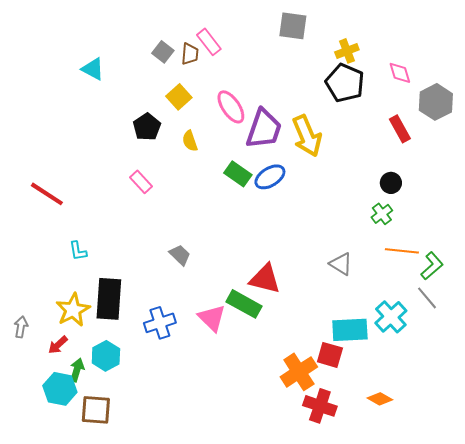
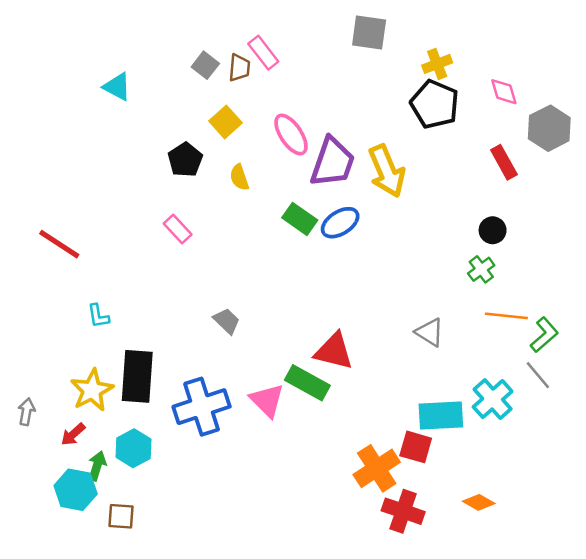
blue cross: (160, 323) -> (202, 407), size x1.4
brown square: (96, 410) -> (121, 516), size x0.7

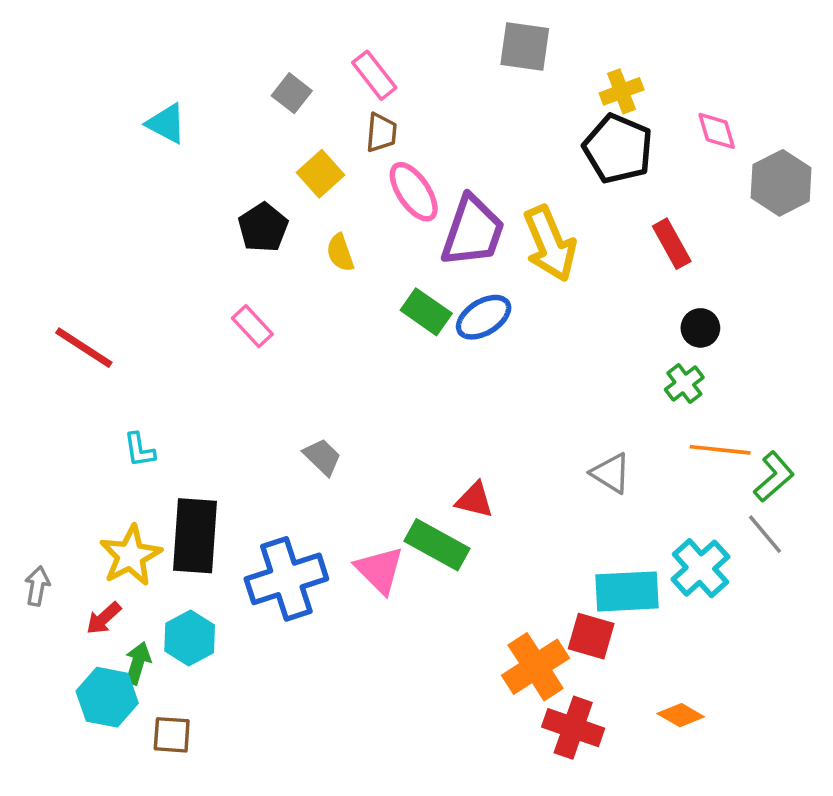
brown trapezoid: (239, 68) -> (381, 133), moved
red rectangle: (504, 162) -> (672, 244), moved
red triangle: (334, 351) -> (475, 500), size x0.7

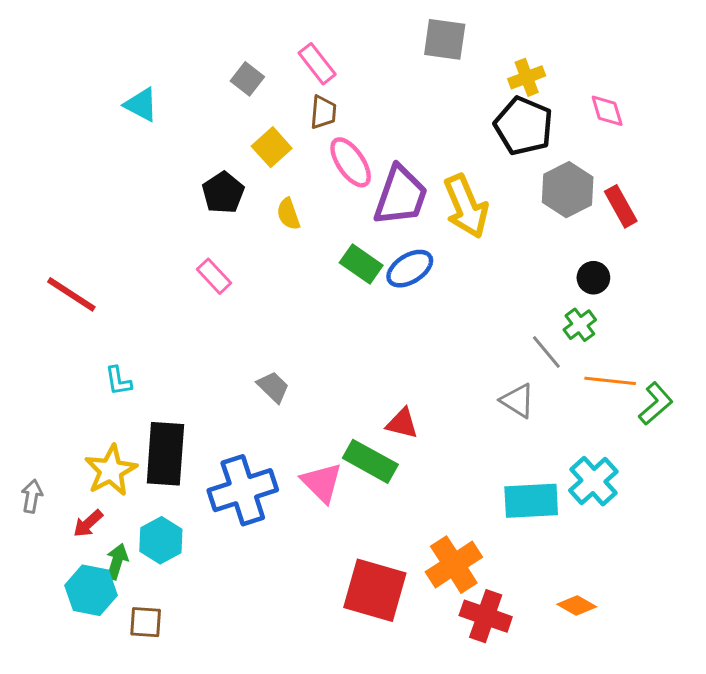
gray hexagon: (781, 183) -> (568, 190), moved
red rectangle: (672, 244) -> (621, 206), moved
gray line: (765, 534) -> (546, 352), moved
red square: (591, 636) -> (375, 590), moved, size x1.6

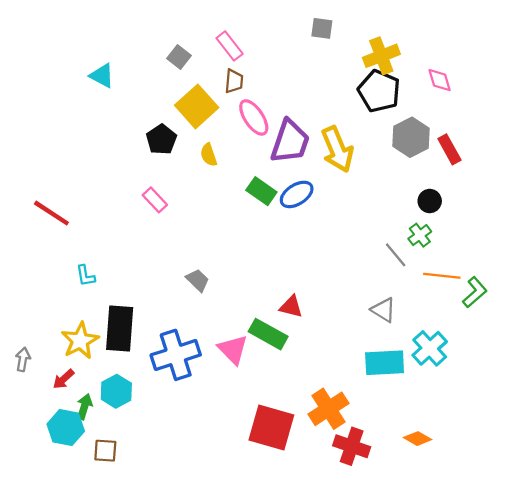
gray square: (445, 39) -> (322, 28), size x0.7
yellow cross: (527, 77) -> (381, 56), size x1.4
yellow square: (272, 147) -> (197, 106), size x1.5
gray triangle: (518, 401) -> (384, 310), moved

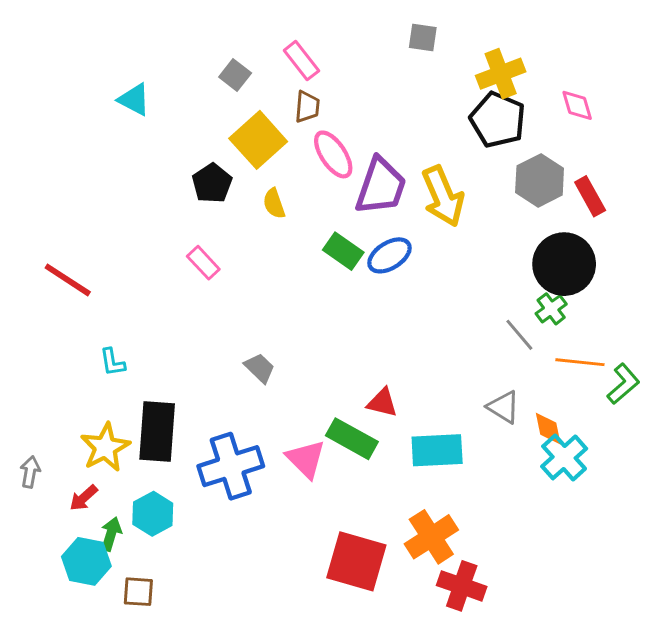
black circle: (430, 201) -> (564, 264), size x2.0
cyan rectangle: (385, 363) -> (437, 450), moved
orange diamond: (418, 439) -> (548, 429), moved, turned 48

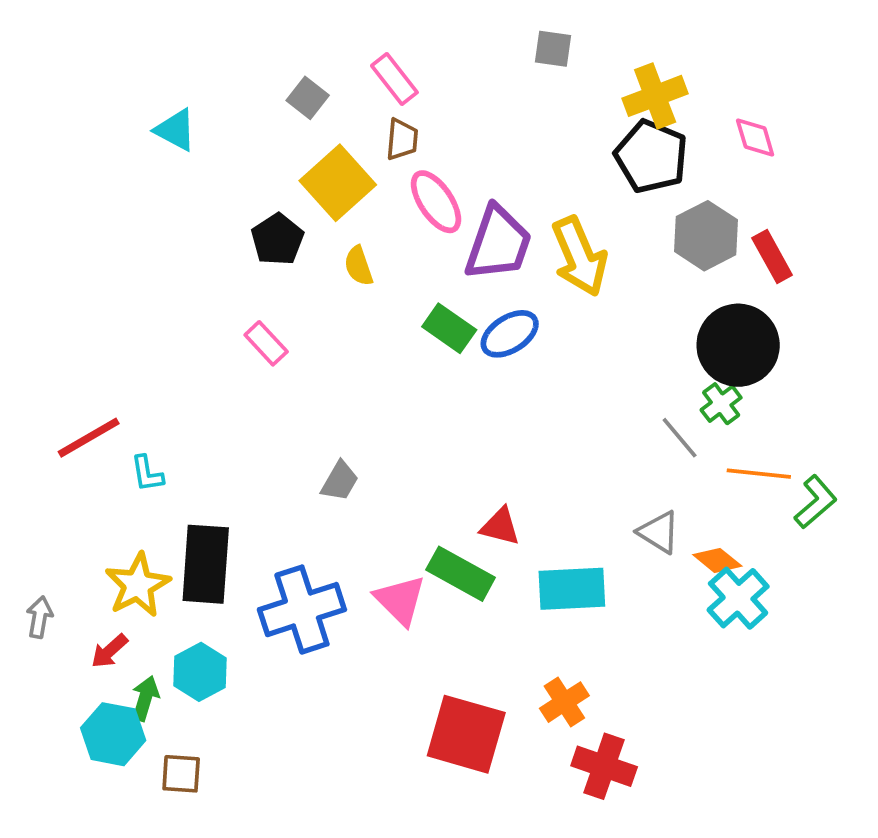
red line: (68, 280) -> (89, 438), moved, turned -63
gray trapezoid: (260, 368) -> (340, 481), turned 76
orange diamond: (548, 429) -> (717, 560), turned -39
orange cross: (431, 537) -> (564, 702), size x0.7

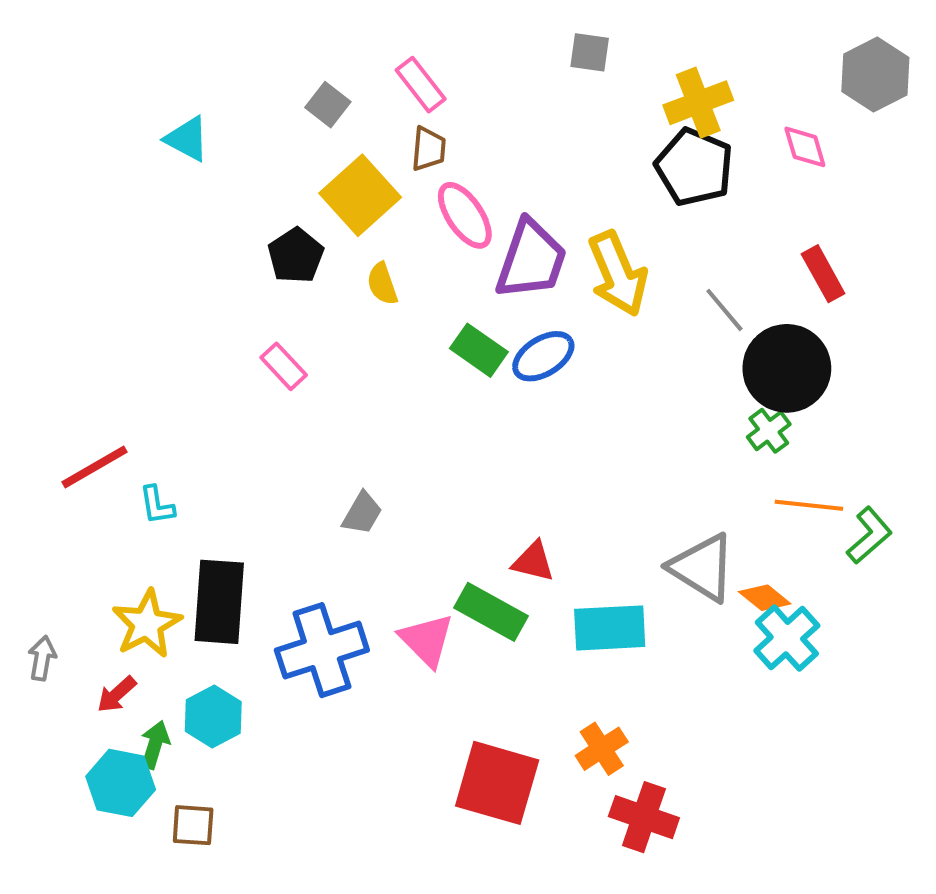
gray hexagon: (706, 236) -> (875, 74), moved
gray line: (680, 438) -> (724, 310), moved
gray triangle: (659, 532) -> (702, 568), size x1.5

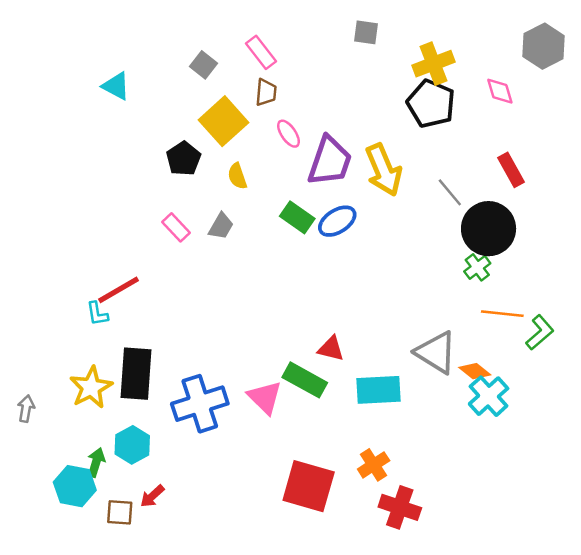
pink ellipse: (465, 215) -> (289, 134), size x0.7
red line: (94, 467) -> (119, 290), moved
gray trapezoid: (362, 513) -> (221, 226), moved
red arrow: (117, 694) -> (152, 496), moved

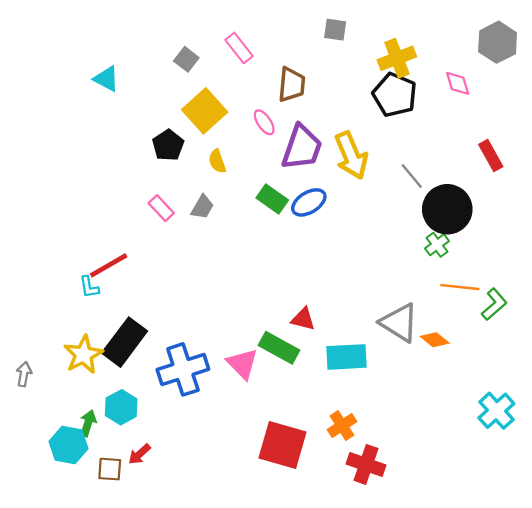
brown trapezoid: (266, 92) -> (292, 85), moved, size x1.4
red rectangle: (511, 170) -> (491, 155), moved
black rectangle: (136, 374) -> (125, 342), turned 33
cyan cross: (489, 396) -> (496, 411), moved

